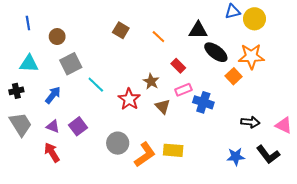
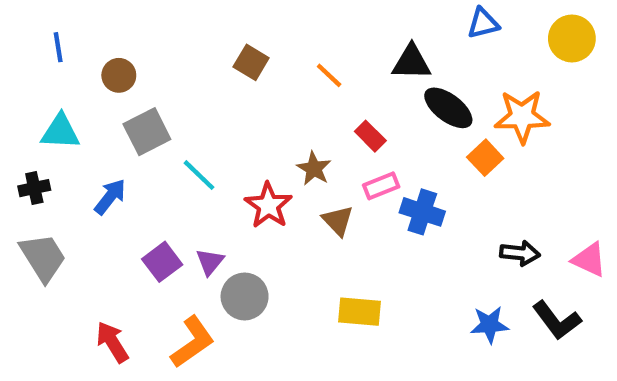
yellow circle: (254, 19) -> (572, 38), moved
purple triangle: (53, 126) -> (210, 262), moved, turned 48
red arrow: (52, 152) -> (112, 342), moved
orange L-shape: (145, 155) -> (193, 342), moved

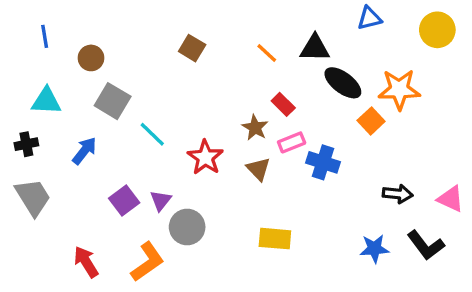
orange line: (329, 75) -> (267, 53), moved
gray square: (147, 132) -> (113, 101), turned -32
brown star: (314, 169) -> (255, 128), moved

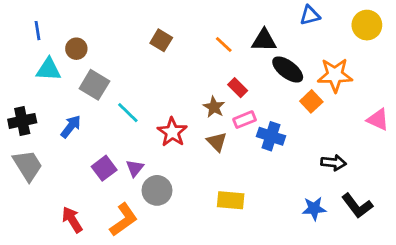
cyan triangle: (46, 101) -> (49, 70), moved
black cross: (26, 144) -> (22, 121), size x1.4
pink triangle: (451, 199) -> (378, 120), moved

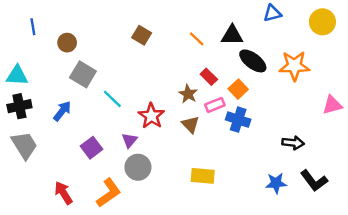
cyan triangle: (49, 70) -> (17, 76), moved
orange square: (311, 101) -> (238, 89), moved
pink triangle: (378, 120) -> (332, 105), turned -40
purple triangle: (135, 168) -> (129, 140), moved

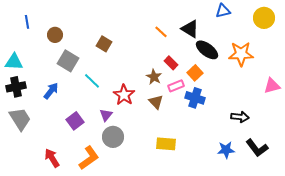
brown square: (142, 35) -> (104, 44), moved
black triangle: (232, 35) -> (190, 29), turned 30

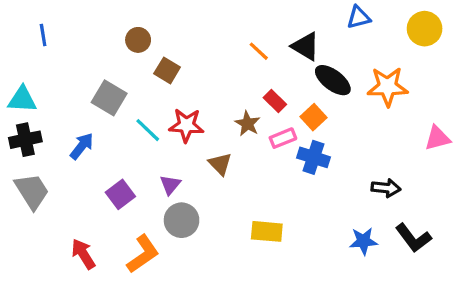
brown circle: (55, 35) -> (138, 40), moved
red star: (124, 95) -> (186, 125), moved, turned -30
brown triangle: (156, 102) -> (220, 164), moved

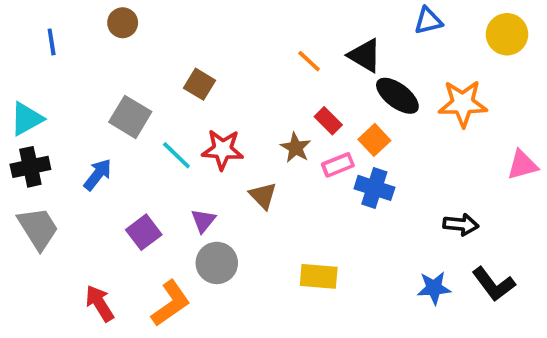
brown circle: (138, 40) -> (123, 23), moved
cyan triangle: (22, 99) -> (27, 119), turned -32

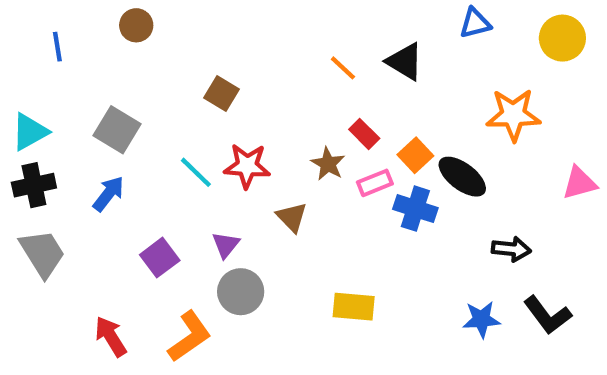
black ellipse: (397, 96) -> (462, 177), moved
gray square: (130, 117) -> (117, 130), moved

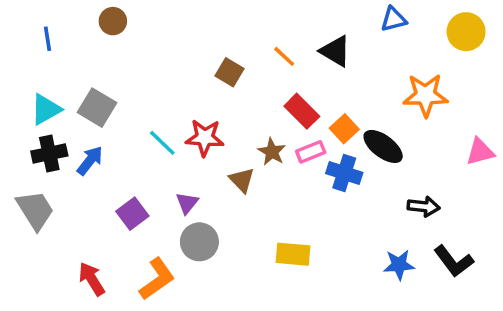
brown square: (221, 93) -> (229, 72), moved
cyan triangle: (30, 132) -> (46, 109), moved
red rectangle: (364, 134) -> (302, 111), size x1.4
brown star: (328, 164) -> (272, 152), moved
black cross: (34, 185) -> (49, 154), moved

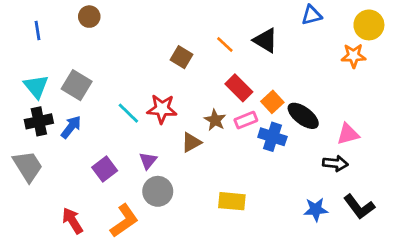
orange star: (425, 95) -> (354, 56), moved, size x0.7
cyan triangle: (46, 109) -> (36, 86), turned -40
pink triangle: (480, 152) -> (348, 134), moved
brown triangle: (242, 180) -> (191, 142), turned 45

